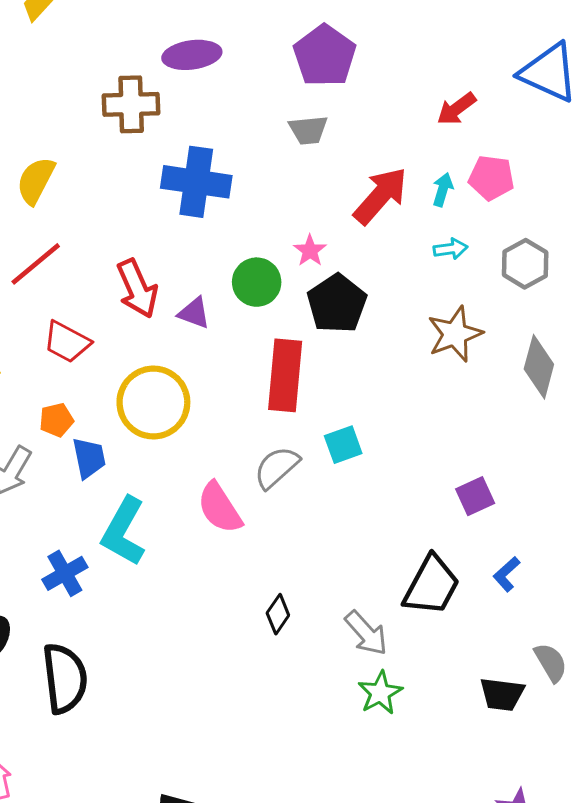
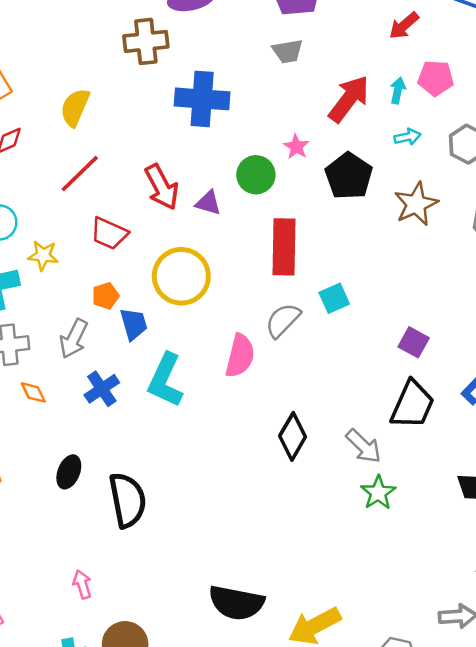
black pentagon: (337, 304) -> (349, 176), moved
purple square: (475, 496) -> (414, 342), moved, turned -32
pink semicircle: (220, 508) -> (240, 356), turned -129
blue cross: (65, 573) -> (102, 389), moved
black diamond: (278, 614) -> (293, 436), size x1.5

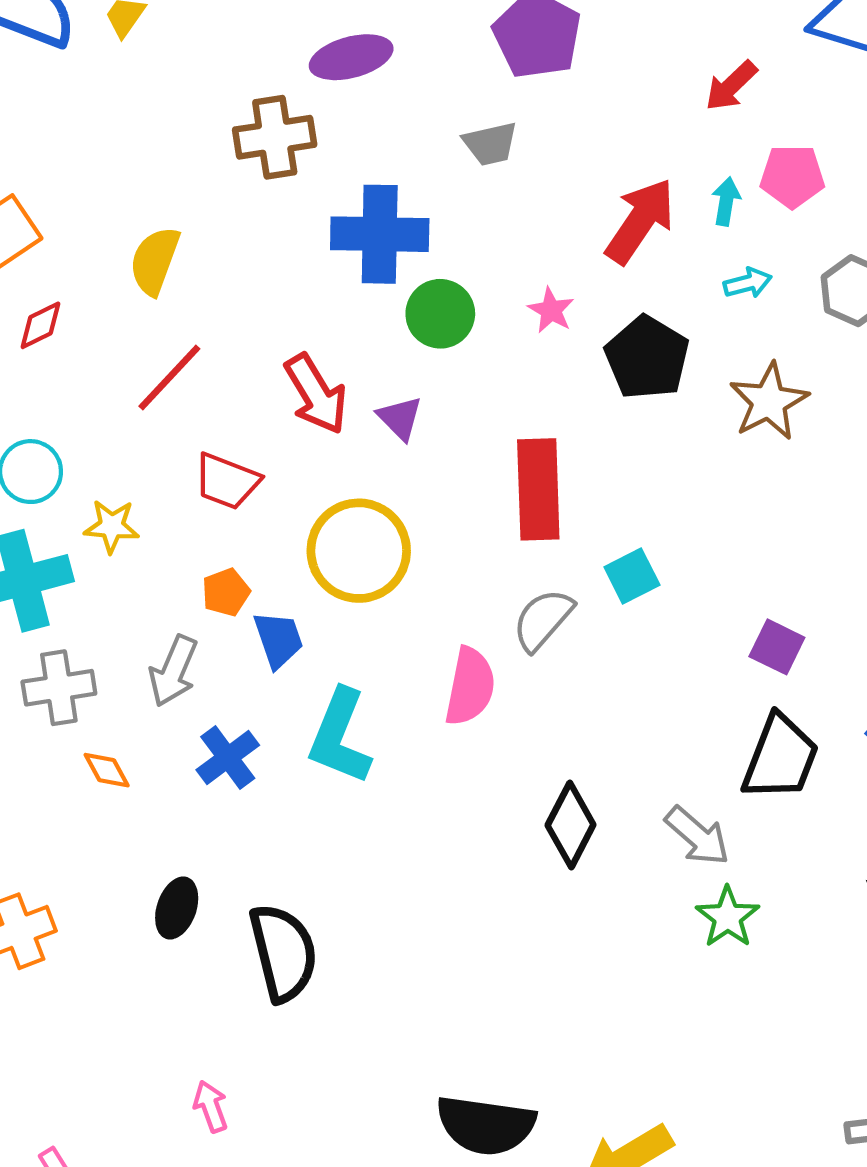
gray trapezoid: (288, 51) -> (490, 144), moved
green circle: (256, 175) -> (440, 314), moved
purple triangle: (208, 203) -> (400, 418), turned 32

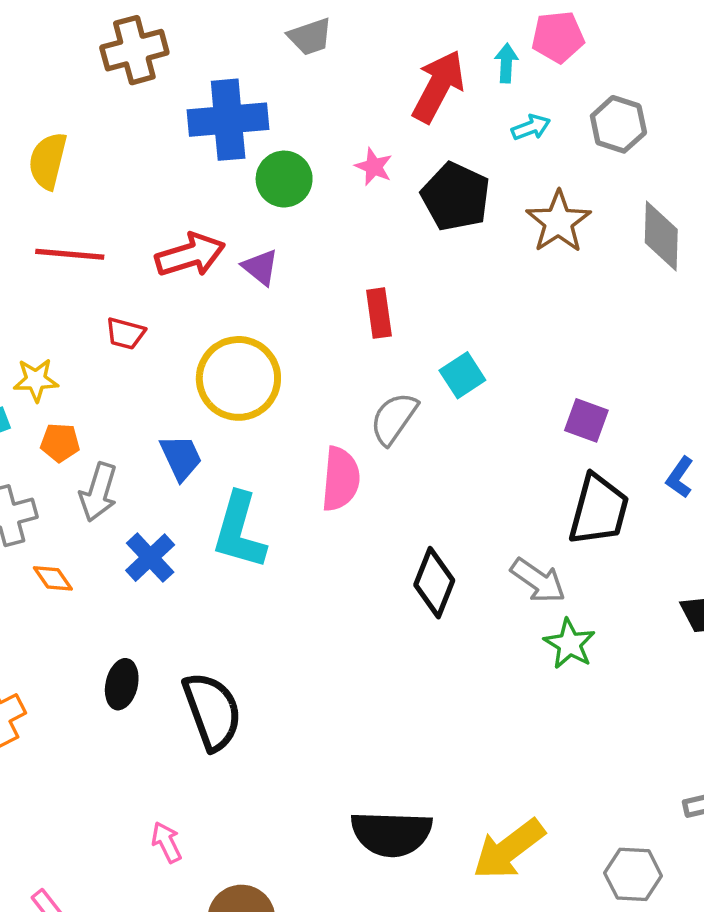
red line: (169, 378) -> (70, 254), turned 58
red arrow: (316, 394) -> (190, 255), turned -70
red trapezoid: (227, 481) -> (125, 333), size x0.7
red rectangle: (538, 489) -> (379, 313), size x0.6
orange pentagon: (226, 592) -> (60, 443), moved, turned 30

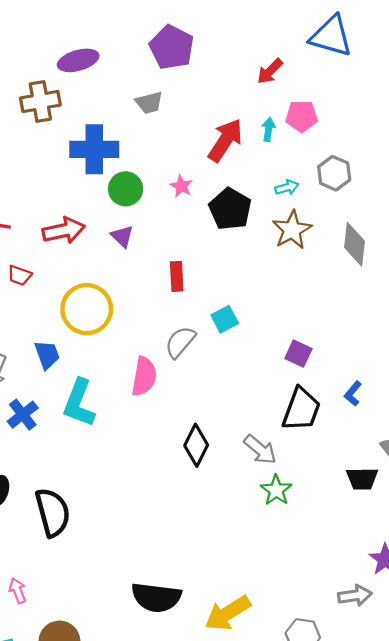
cyan arrow: (531, 127) -> (287, 187), moved
purple triangle: (260, 267) -> (122, 236), moved

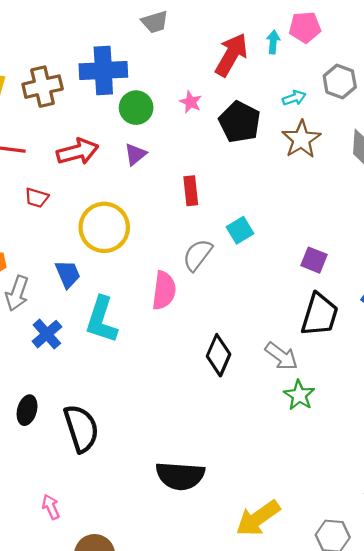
brown cross: (40, 101) -> (43, 87), moved
purple triangle: (122, 236) -> (135, 154), turned 40
black semicircle: (156, 597) -> (180, 476), moved

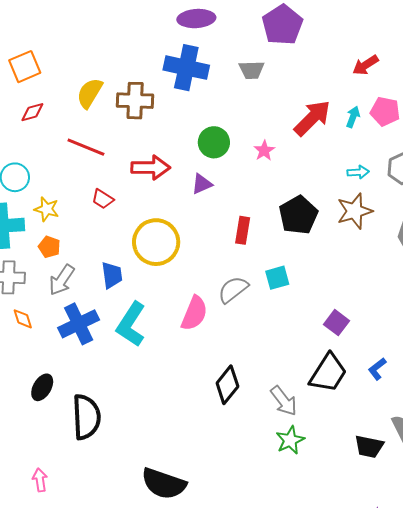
blue cross: (103, 70) -> (186, 68), moved
black pentagon: (240, 122) -> (298, 215), moved
blue cross: (47, 334) -> (79, 324), size x1.4

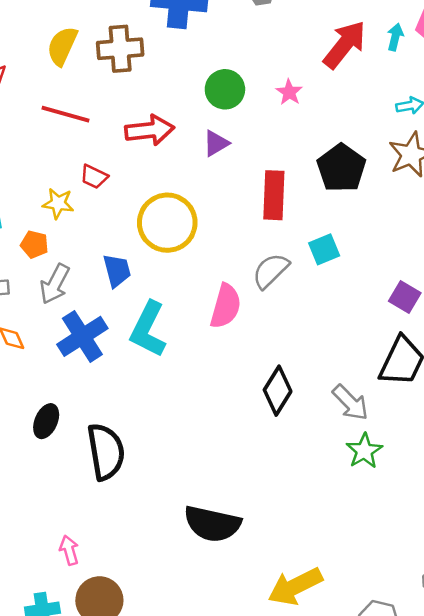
yellow star: (47, 209) -> (58, 203), moved
red rectangle: (243, 230) -> (274, 195), size x1.4
pink arrow: (40, 480) -> (69, 550), moved

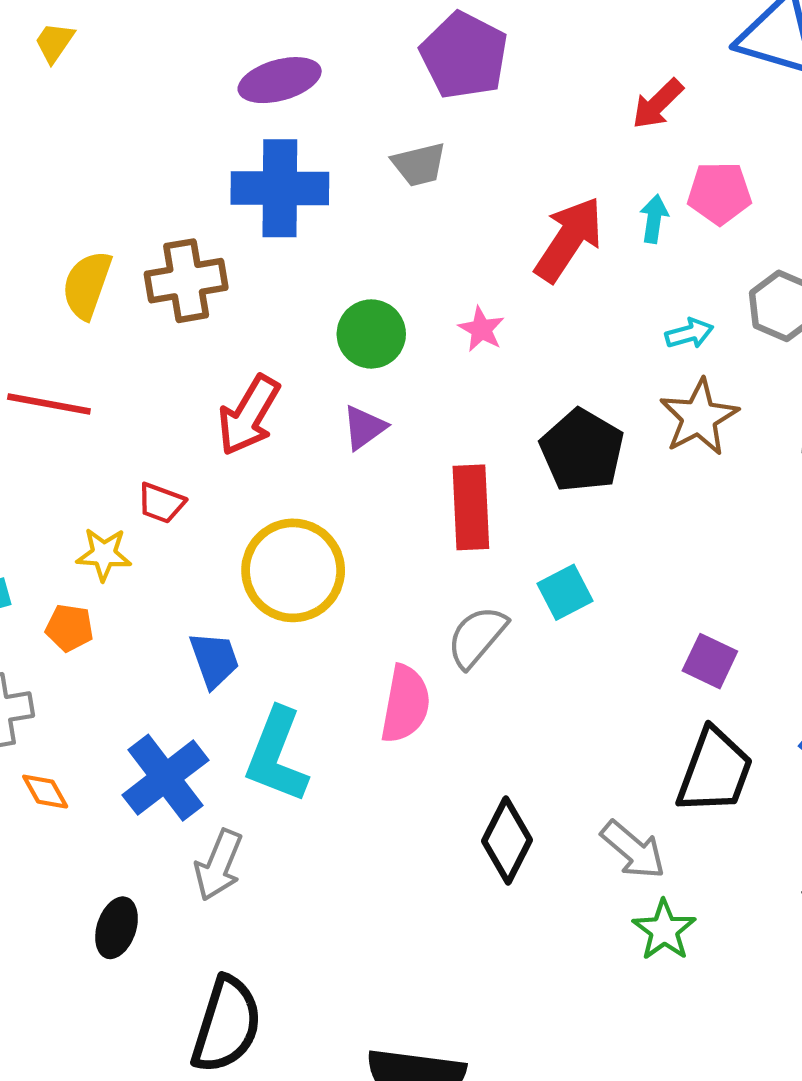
red line: (66, 114) -> (49, 404), moved
red arrow: (150, 130) -> (249, 415), turned 132
gray arrow: (55, 284) -> (219, 865), moved
black semicircle: (106, 452) -> (226, 1025), moved, turned 32

